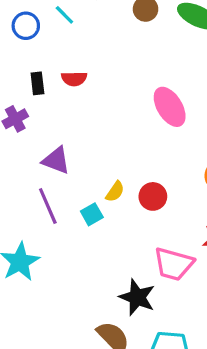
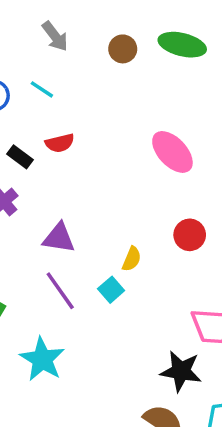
cyan line: (64, 15) -> (42, 89), moved
black rectangle: (37, 83) -> (20, 157), turned -35
red circle: (153, 196) -> (190, 235), moved

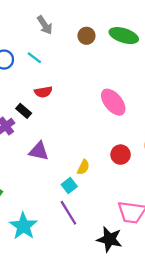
black rectangle: (20, 157) -> (24, 111), moved
purple line: (60, 291) -> (68, 213), moved

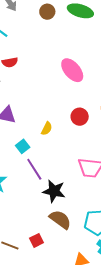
cyan square: (69, 185) -> (23, 146), moved
black star: (109, 239) -> (54, 191), moved

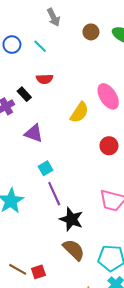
yellow semicircle: (47, 128) -> (79, 112), moved, size x1.5
red square: (37, 240) -> (38, 272), moved

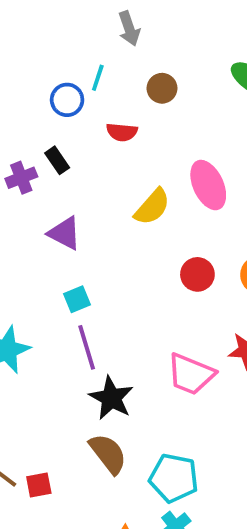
brown circle: (91, 32) -> (162, 88), moved
blue circle: (12, 45) -> (67, 100), moved
cyan line: (40, 46) -> (98, 78), turned 56
red semicircle: (45, 79) -> (122, 132), moved

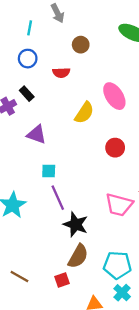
cyan line: (98, 78) -> (30, 28), moved
cyan square: (77, 299) -> (49, 171), turned 32
brown semicircle: (108, 454) -> (78, 256), turned 75
red square: (39, 485) -> (62, 280), moved

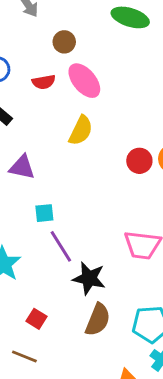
pink ellipse: (114, 96) -> (84, 81), moved
red circle: (115, 148) -> (139, 161), moved
red square: (62, 280) -> (36, 319), moved, turned -32

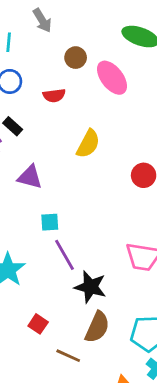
pink ellipse: (84, 81) -> (112, 78), moved
brown line: (24, 357) -> (68, 356), moved

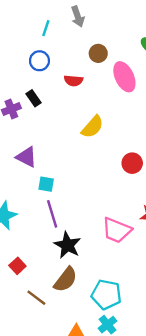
purple triangle: (30, 177) -> (26, 157), moved

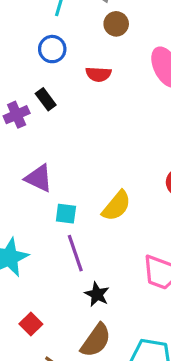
brown circle: (98, 53) -> (116, 24), moved
yellow semicircle: (92, 127) -> (116, 206), moved
black star: (67, 245) -> (97, 294), size x0.7

